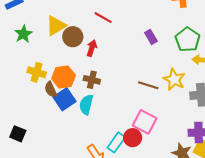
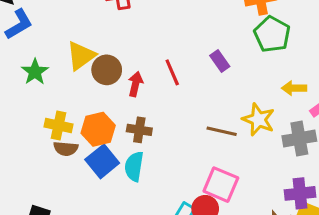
red line: (103, 18) -> (172, 72), moved, turned 42
green pentagon: (188, 40) -> (272, 34), moved
brown semicircle: (51, 89) -> (66, 149), moved, turned -56

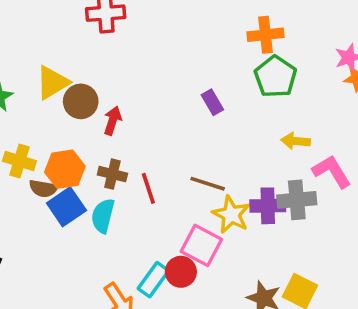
red line: (172, 72) -> (148, 188), moved
yellow star: (258, 120) -> (231, 215), moved
brown semicircle: (66, 149) -> (43, 188), moved
purple cross: (300, 193) -> (268, 206), moved

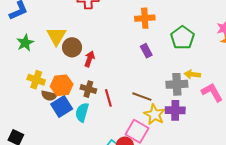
orange cross: (265, 35) -> (145, 18), moved
yellow triangle: (52, 82) -> (56, 36), turned -30
gray cross: (297, 200) -> (177, 84), moved

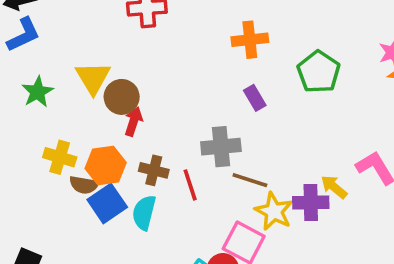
red arrow: (90, 59) -> (134, 122), moved
yellow arrow: (192, 74) -> (334, 187), moved, turned 35
gray cross: (177, 84) -> (221, 147), moved

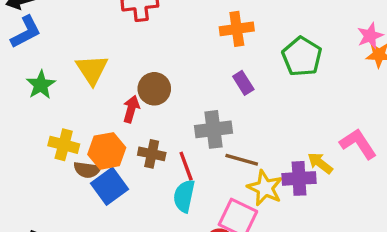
brown circle: (122, 97) -> (154, 89), moved
cyan semicircle: (144, 213) -> (184, 196), moved

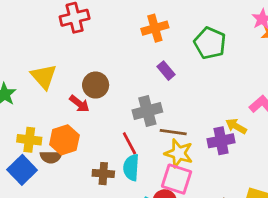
red arrow: (131, 109) -> (79, 104), turned 120
brown cross: (152, 154) -> (103, 174), moved
blue square: (109, 186) -> (22, 170), moved
yellow star: (265, 188) -> (179, 153), moved

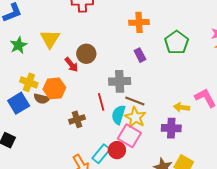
yellow arrow: (236, 126) -> (182, 107), turned -35
purple cross: (221, 141) -> (171, 128), moved
cyan semicircle: (131, 167) -> (118, 115), moved
brown cross: (103, 174) -> (77, 119), turned -35

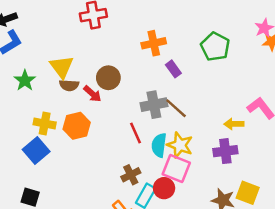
orange cross: (139, 22) -> (154, 43), moved
brown semicircle: (42, 99) -> (69, 85), moved
brown line: (135, 101) -> (176, 108), moved, turned 30
brown cross: (77, 119) -> (131, 175), moved

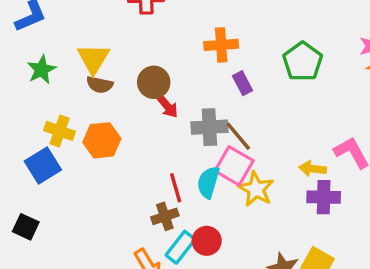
red arrow: (92, 94) -> (167, 106), moved
red line: (136, 133) -> (176, 188), moved
yellow star: (180, 145) -> (256, 189), moved
purple cross: (225, 151) -> (324, 197), moved
pink square: (176, 168) -> (234, 166), moved

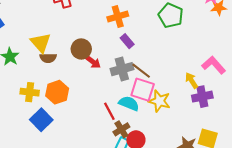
purple rectangle: (243, 83) -> (127, 41), moved
blue square: (43, 166) -> (41, 120), moved
yellow arrow: (313, 169) -> (192, 80), turned 63
cyan semicircle: (208, 182) -> (129, 103), turned 108
brown cross: (165, 216) -> (121, 129), moved

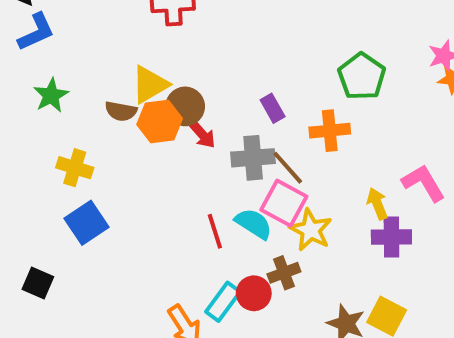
orange cross: (118, 17) -> (330, 131), moved
yellow triangle: (41, 43) -> (150, 85), moved, turned 30
orange hexagon: (57, 92) -> (160, 121), moved
brown cross: (121, 129) -> (284, 273), moved

